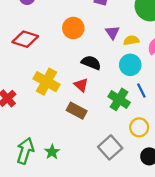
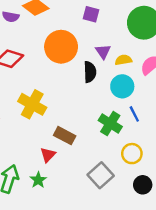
orange circle: (73, 28) -> (61, 47), size x1.4
black semicircle: (91, 63) -> (90, 72), moved, turned 66
red triangle: (81, 85) -> (48, 155), moved, turned 32

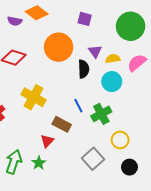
blue line: (134, 114) -> (78, 106), moved
green cross: (110, 124) -> (101, 114), turned 30

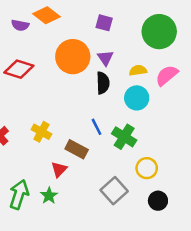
purple triangle: (95, 51) -> (105, 58), moved
yellow cross: (34, 97) -> (41, 132), moved, size x0.7
green cross: (101, 114) -> (124, 137), turned -30

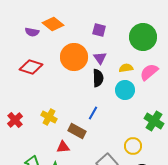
blue line: (97, 127) -> (93, 113), turned 56
green cross: (124, 137) -> (154, 121), moved
red triangle: (59, 169) -> (63, 147), turned 40

